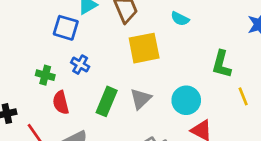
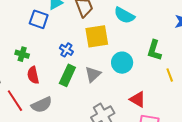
cyan semicircle: (180, 19) -> (124, 15), size x1.5
blue cross: (80, 65) -> (66, 50), moved
cyan circle: (186, 100) -> (122, 63), moved

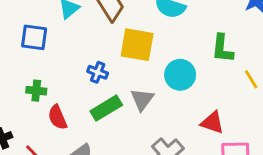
blue square: (39, 19) -> (34, 37), moved
yellow square: (97, 36) -> (137, 45), turned 30
green rectangle: (67, 75) -> (106, 108), turned 45

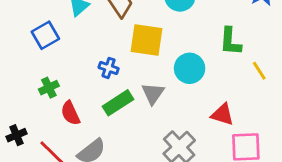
blue square: (34, 37) -> (45, 35), turned -36
green cross: (36, 91) -> (49, 88), turned -30

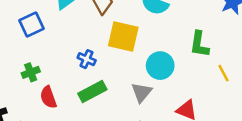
gray triangle: (153, 93) -> (142, 92), moved

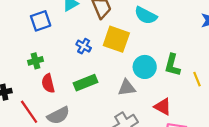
green L-shape: (199, 44) -> (172, 65), moved
blue cross: (87, 59) -> (84, 46), moved
gray triangle: (142, 92) -> (127, 88), turned 36

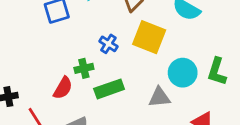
green cross: (36, 61) -> (84, 68), moved
red semicircle: (48, 83) -> (63, 88), turned -138

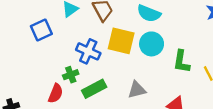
blue cross: (108, 44) -> (88, 51), size x1.5
cyan circle: (183, 73) -> (152, 44), moved

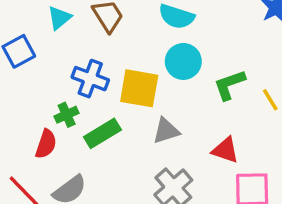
yellow square: (121, 41) -> (139, 88), moved
green L-shape: (182, 62) -> (229, 85), turned 65

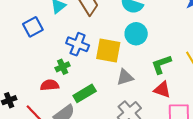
green L-shape: (229, 85) -> (161, 64), moved
green rectangle: (102, 133) -> (85, 93), moved
red semicircle: (46, 144) -> (50, 85), turned -114

